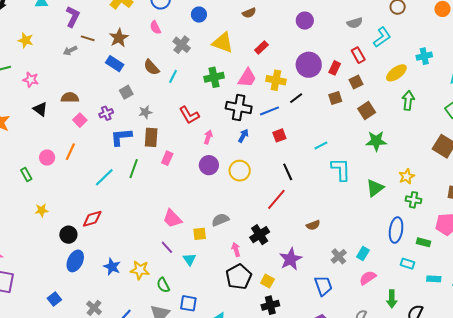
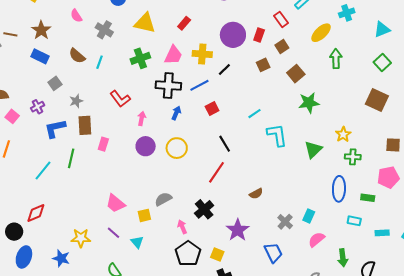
yellow star: (140, 270) -> (81, 238), moved

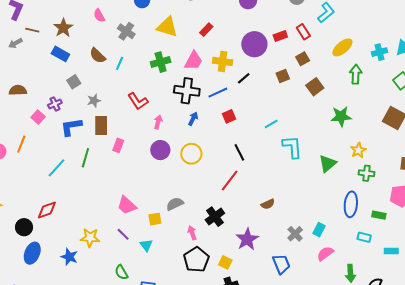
cyan cross: (347, 13) -> (379, 52), moved
red rectangle: (259, 35) -> (280, 36), moved, turned 48
green star: (309, 103) -> (341, 116), moved
pink square: (12, 116) -> (38, 117), moved

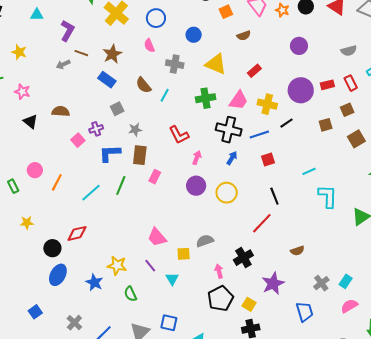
gray cross: (126, 31) -> (175, 64), turned -30
orange line: (21, 144) -> (57, 182), moved
green semicircle: (121, 272) -> (130, 294), moved

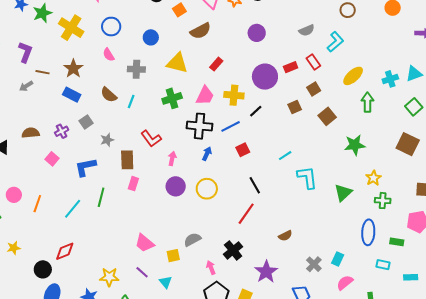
brown semicircle: (244, 36) -> (201, 31), size x1.5
purple cross: (96, 129) -> (62, 131), moved
brown rectangle: (140, 155) -> (127, 160), moved

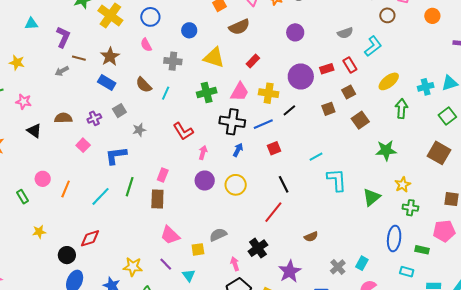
brown rectangle: (127, 160) -> (157, 199), moved

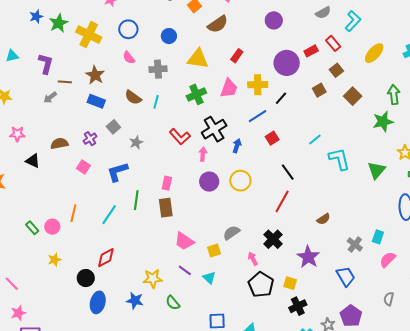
green arrow: (401, 109) -> (394, 95), moved
black cross: (232, 122) -> (214, 129), moved, turned -30
pink circle: (43, 179) -> (52, 227), moved

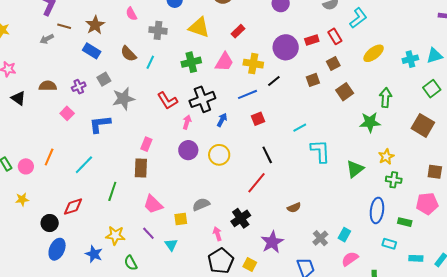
gray star: (136, 142) -> (123, 99), size x1.6
green line: (136, 200) -> (112, 191), moved

